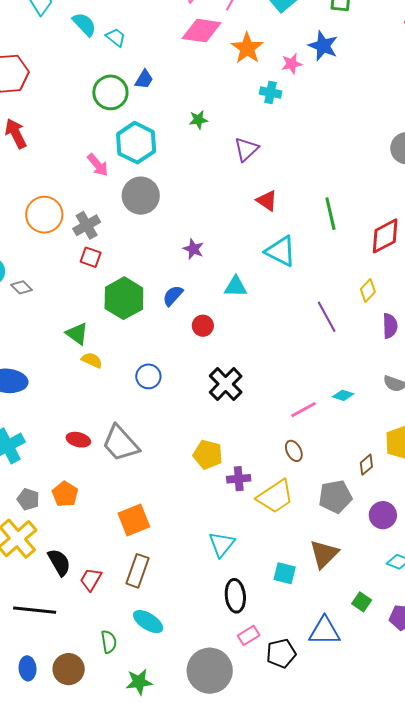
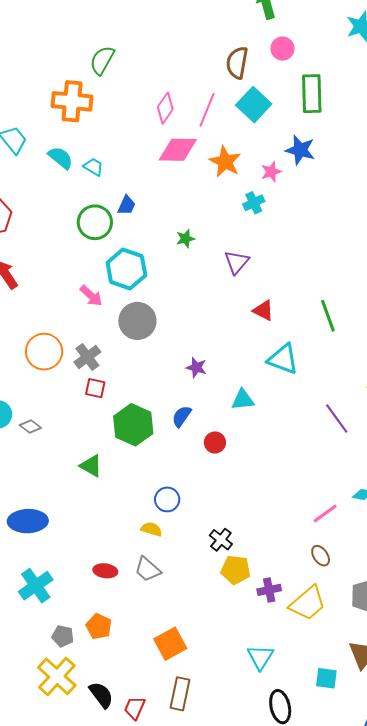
cyan cross: (271, 92) -> (254, 203), turned -30
yellow semicircle: (92, 360) -> (151, 529), moved
black cross: (226, 384) -> (221, 540), moved, size x0.7
gray trapezoid: (120, 443) -> (148, 569), size x0.7

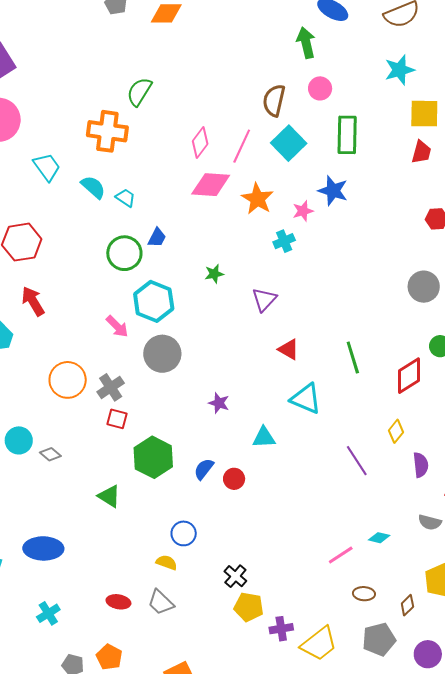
blue semicircle: (182, 416) -> (204, 469), moved
brown ellipse: (321, 556) -> (364, 594), moved, turned -55
cyan cross: (36, 586) -> (48, 613), size x0.7

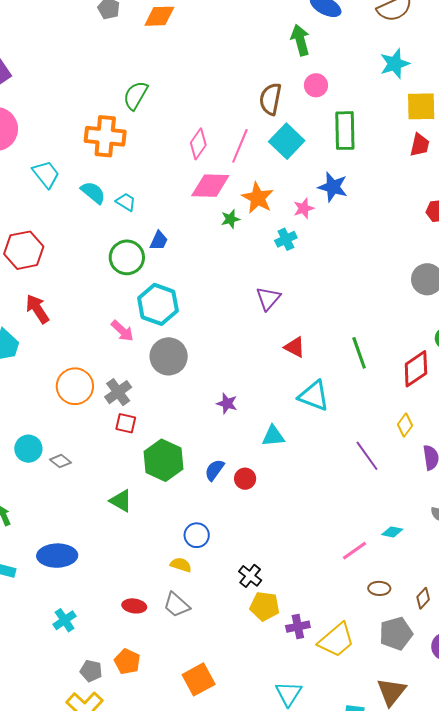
green star: (214, 274) -> (230, 219), moved

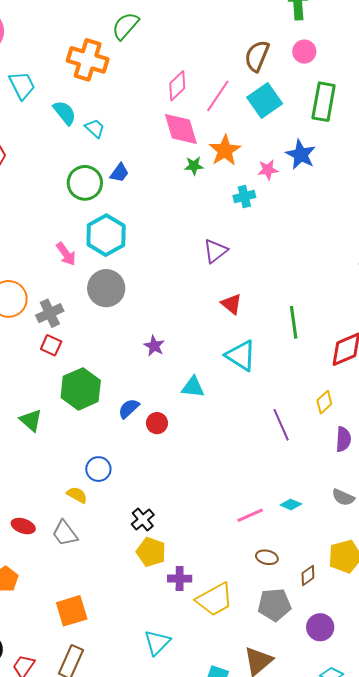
pink diamond: (210, 186) -> (181, 129), turned 60

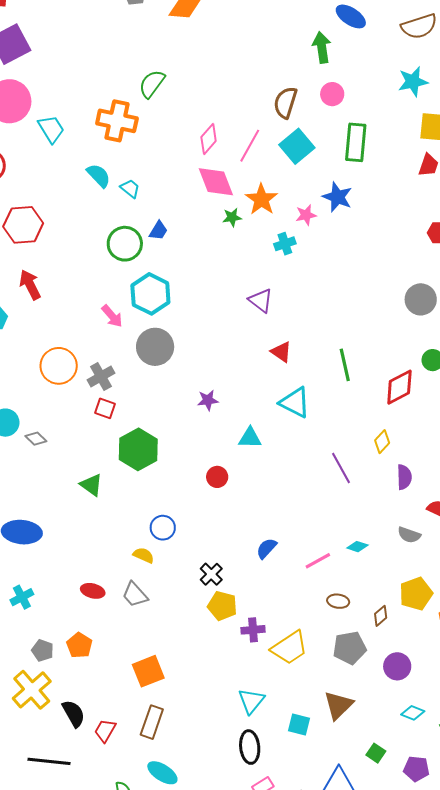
cyan trapezoid: (22, 85) -> (51, 129), moved
purple triangle: (215, 251) -> (261, 300), turned -40
purple star: (154, 346) -> (208, 400), turned -30
blue semicircle: (129, 409) -> (266, 548), moved
cyan triangle: (157, 642) -> (251, 701), moved

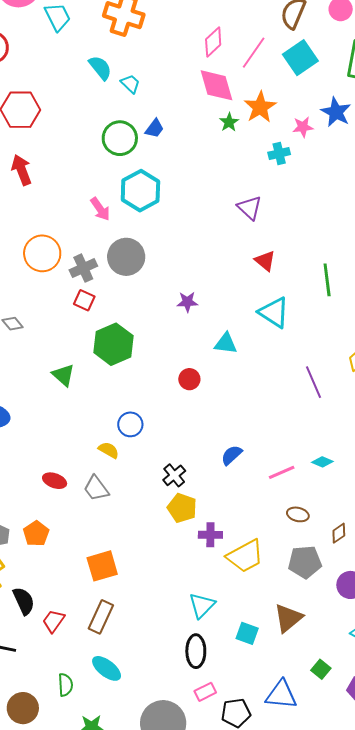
green star: (232, 217) -> (229, 122), turned -30
gray circle: (155, 347) -> (126, 257), moved

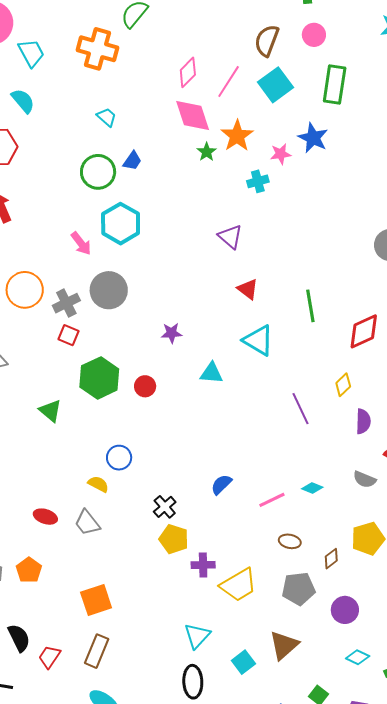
cyan semicircle: (100, 68) -> (23, 101), moved
red circle: (189, 379) -> (145, 386), moved
cyan square: (247, 633) -> (243, 662), turned 35

